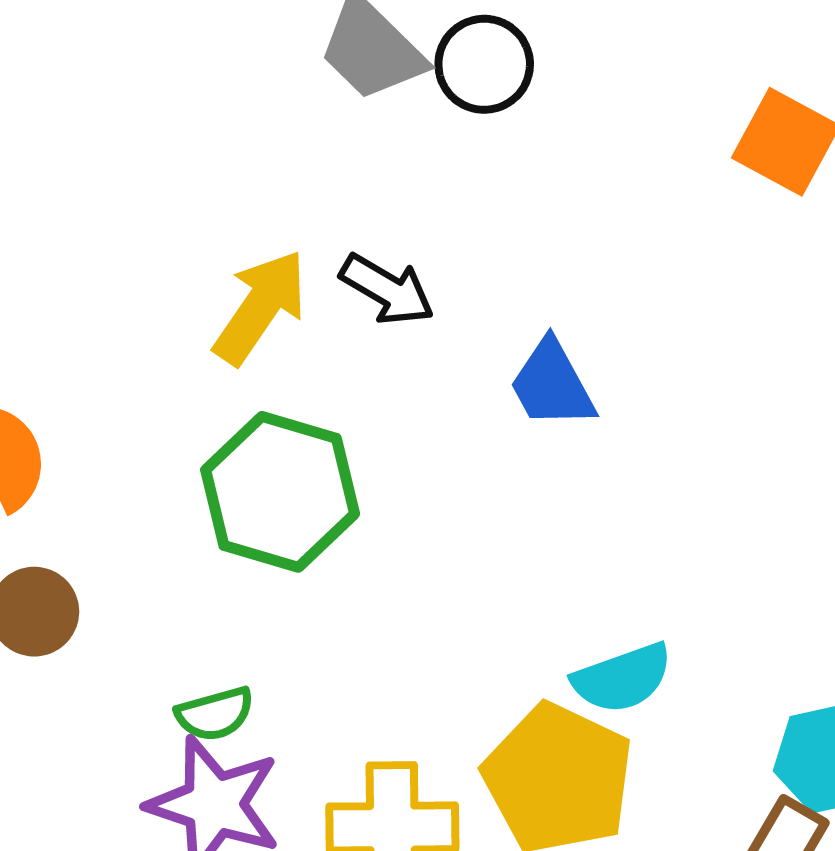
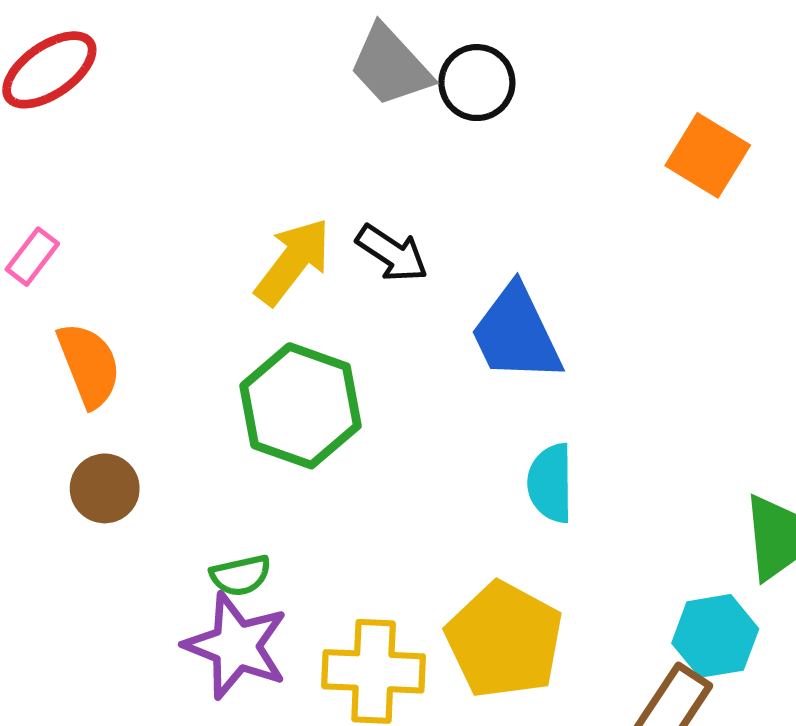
blue trapezoid: (552, 384) -> (516, 334), size x1.4
cyan semicircle: (622, 678) -> (550, 483), moved, turned 106

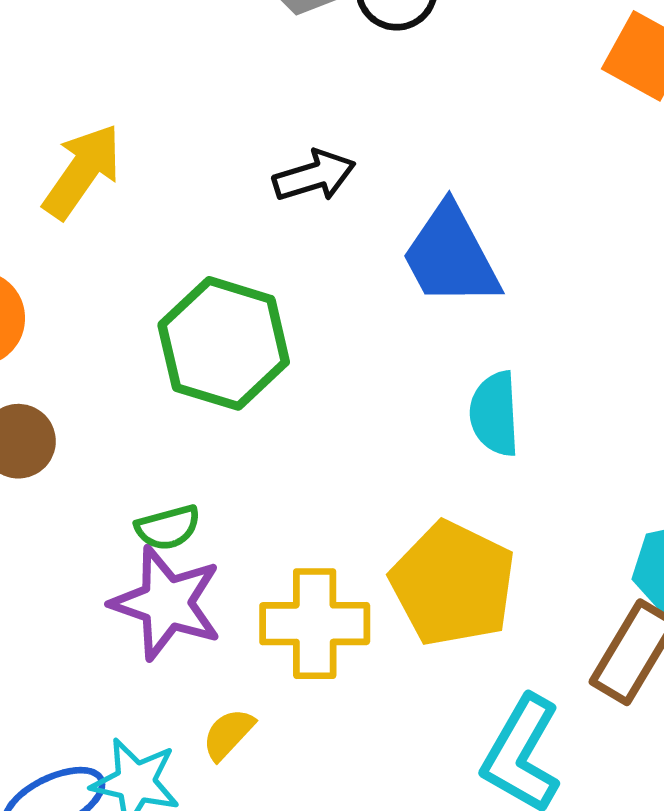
black arrow: (392, 253) -> (314, 176), turned -48
yellow arrow: (293, 262) -> (82, 171), moved

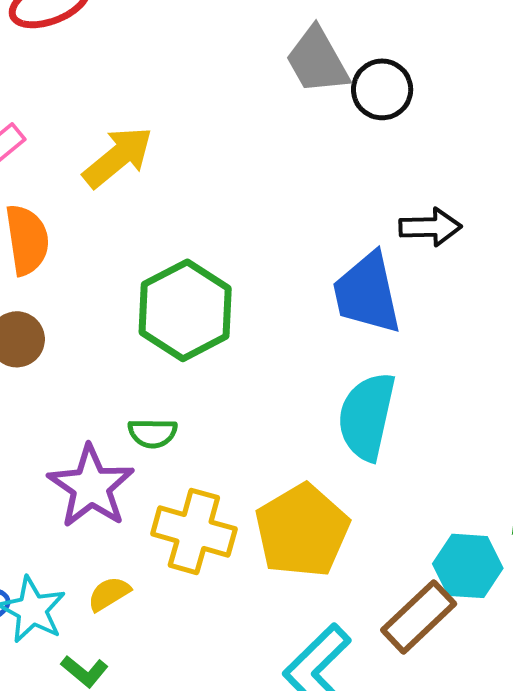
black arrow: (314, 176) -> (430, 227), moved
cyan semicircle: (495, 414) -> (367, 416), size x1.4
green semicircle: (168, 528) -> (153, 433), moved

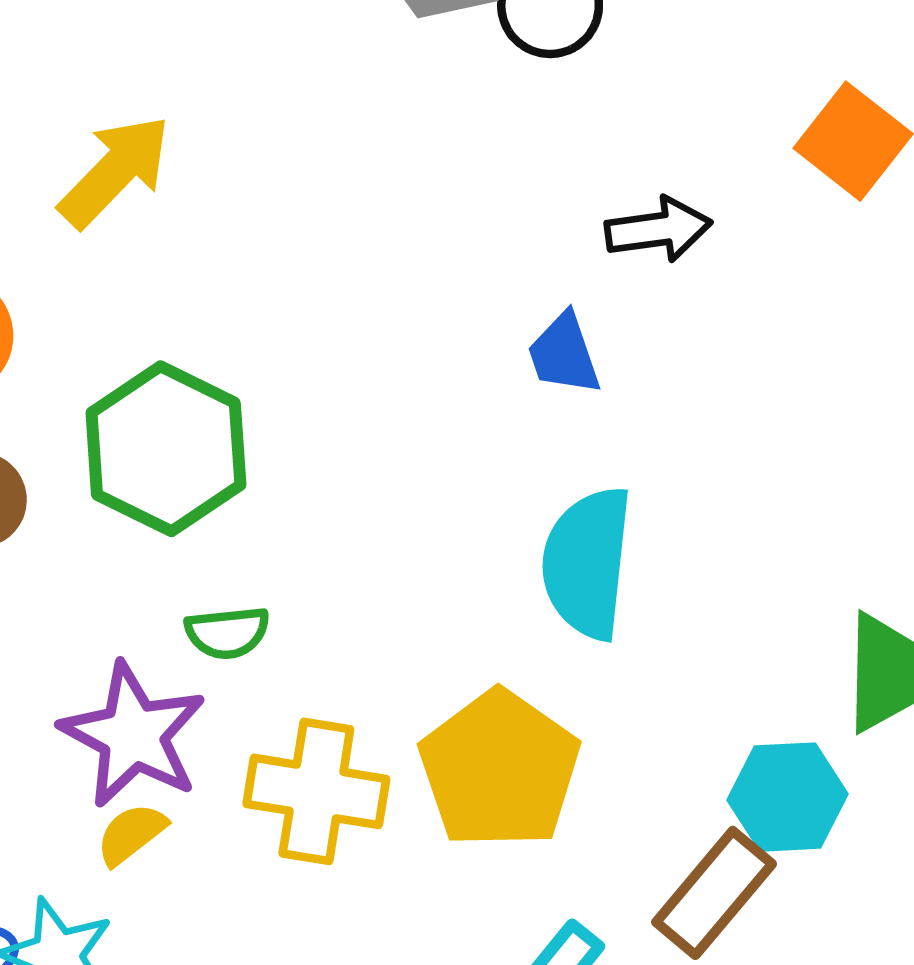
blue trapezoid: (367, 293) -> (564, 354), size x0.6
green hexagon: (185, 310) -> (166, 449), moved
yellow semicircle: (109, 594) -> (131, 834), moved

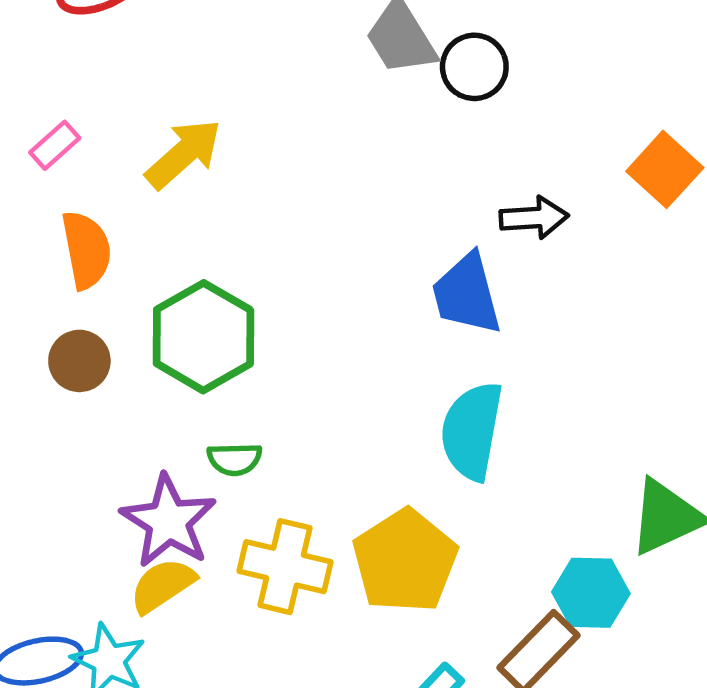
blue trapezoid: (564, 354) -> (467, 294), size x1.5
yellow semicircle: (131, 834) -> (163, 585), size x1.4

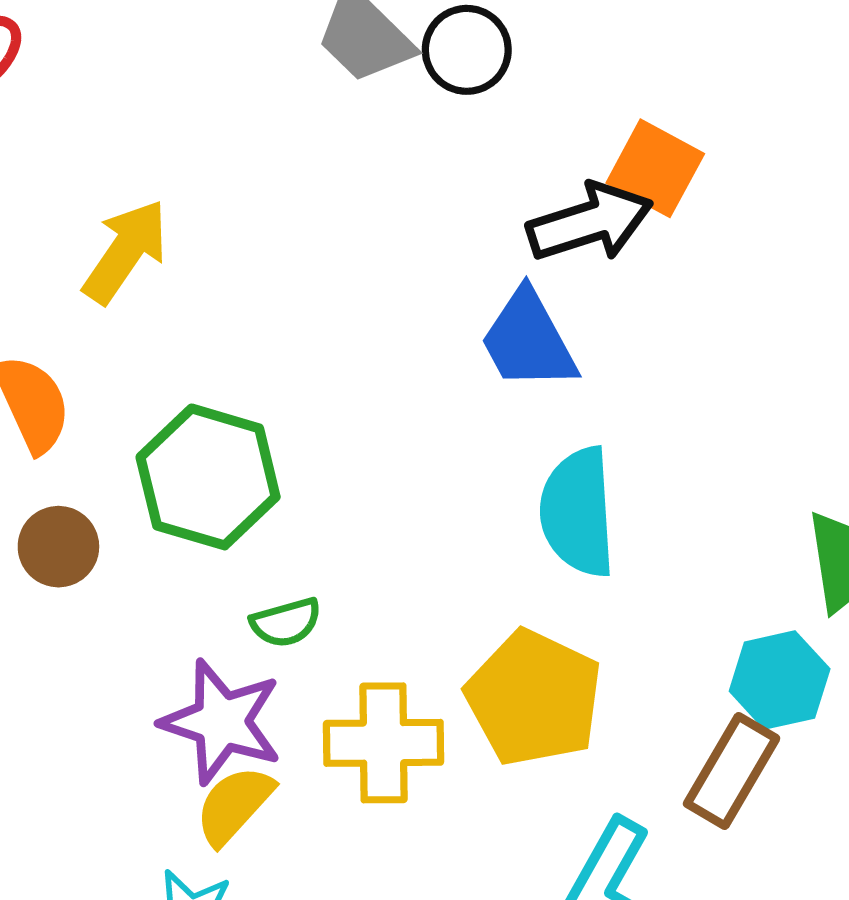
orange square: (665, 169) -> (655, 168), moved
black arrow: (534, 218) -> (590, 222), size x1.4

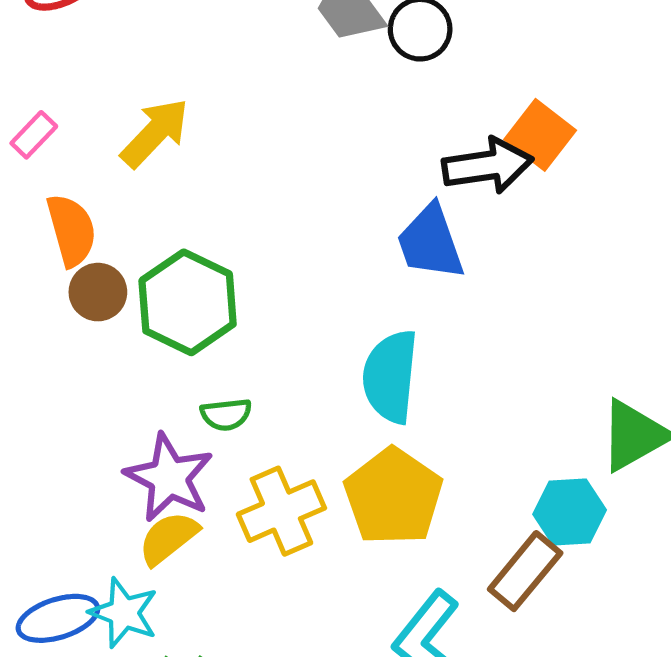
cyan semicircle: (578, 512) -> (390, 377), moved
brown circle: (58, 547) -> (98, 292), moved
yellow cross: (383, 743) -> (281, 511), turned -32

